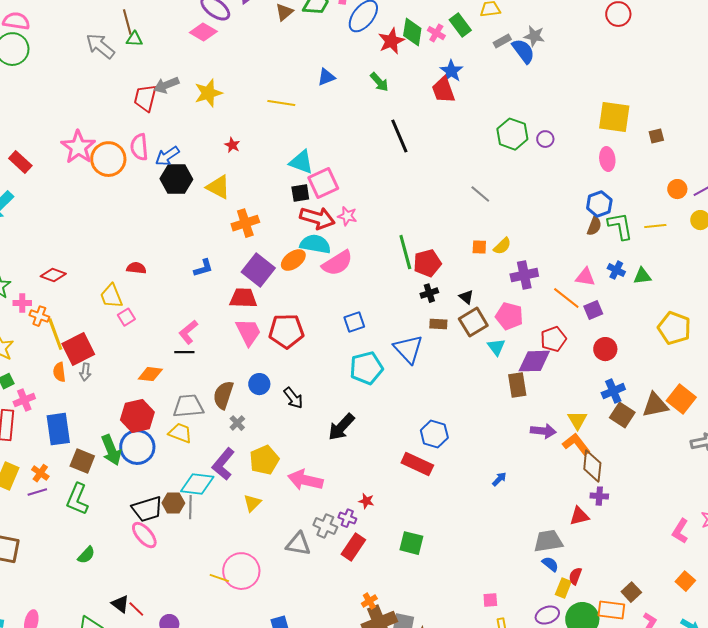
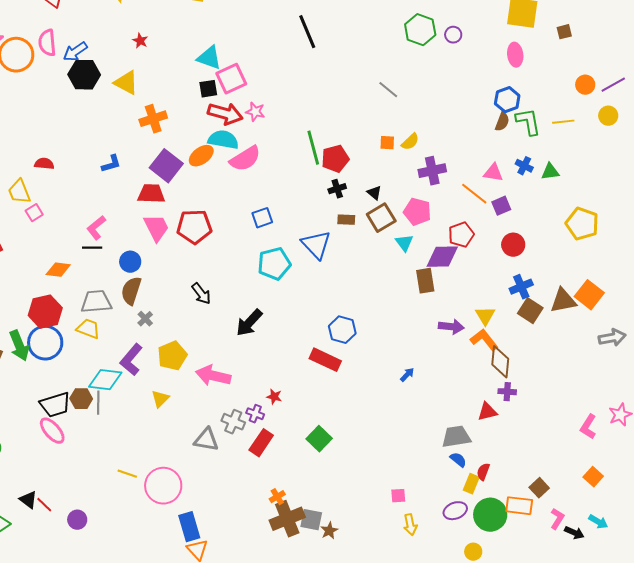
blue circle: (259, 384) -> (130, 262), moved
green square: (411, 543) -> (319, 439), turned 30
pink circle: (241, 571) -> (163, 486), moved

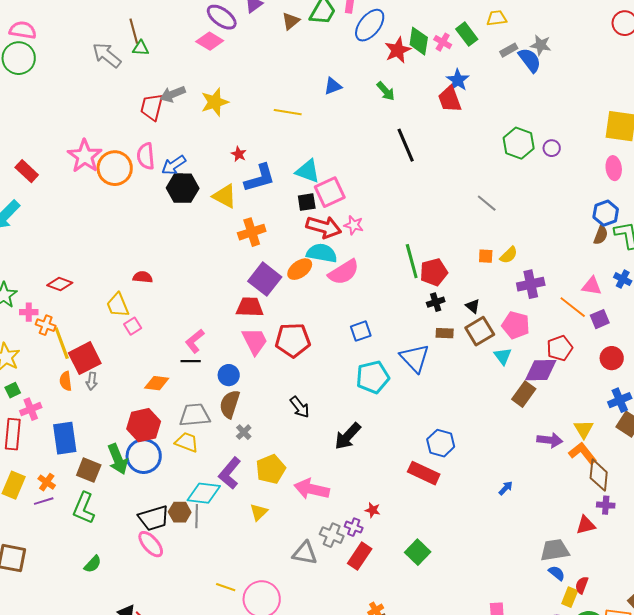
blue L-shape: (111, 164) -> (260, 178), moved, size x1.6
brown rectangle: (425, 281) -> (524, 394), turned 45

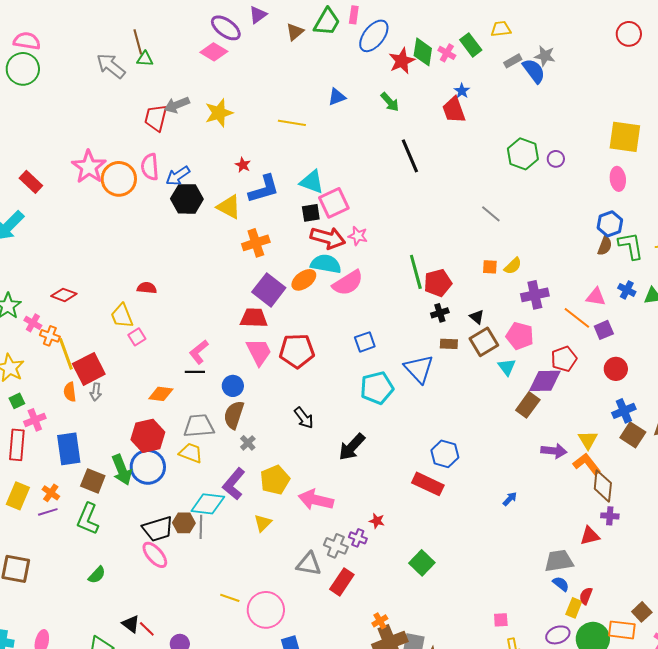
blue star: (458, 80) -> (462, 91), size x0.7
pink cross: (29, 312) -> (33, 323), turned 30
red rectangle: (360, 556) -> (342, 582), moved

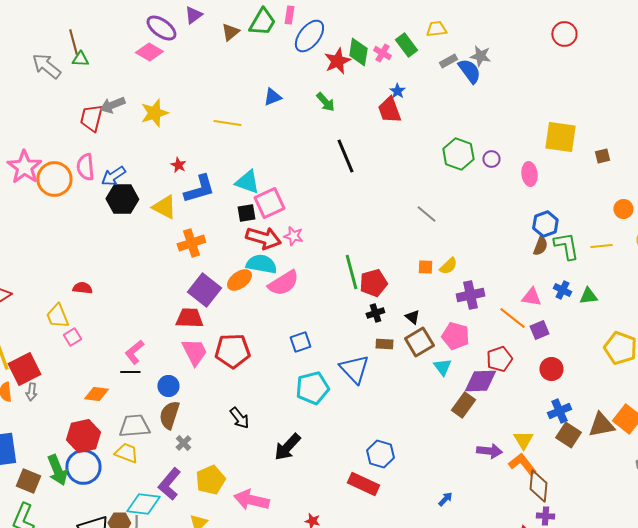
pink ellipse: (618, 179) -> (529, 174), moved

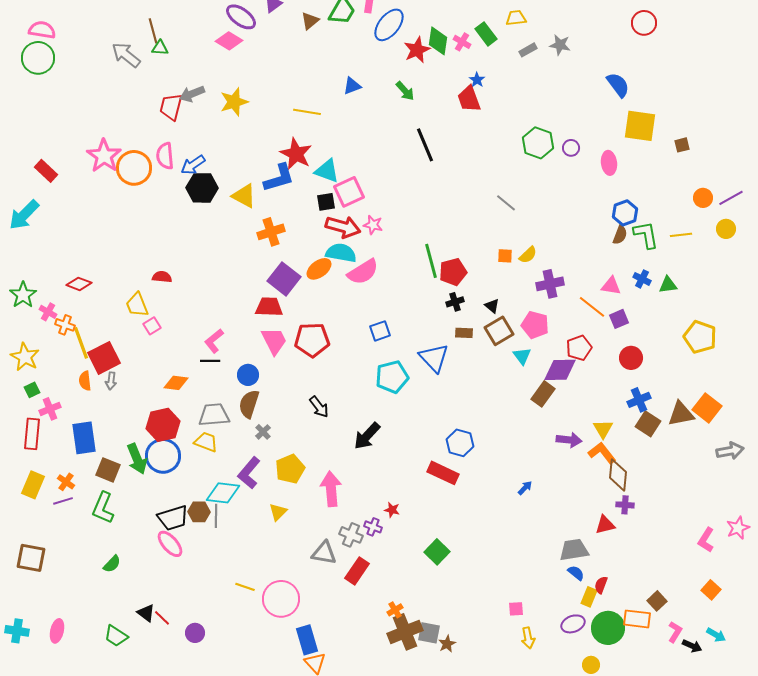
blue semicircle: (469, 71) -> (618, 85), moved
red star: (178, 165) -> (296, 154), moved, size x2.0
pink arrow: (251, 500) -> (331, 489), turned 72

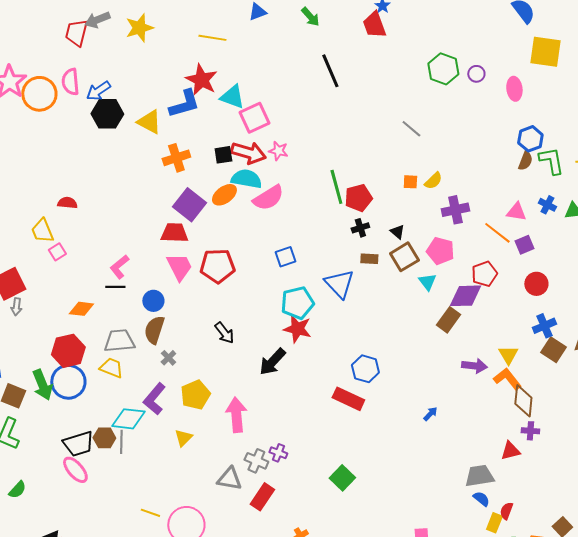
black square: (326, 202) -> (223, 155), moved
red star: (392, 510) -> (297, 329), moved, size x1.8

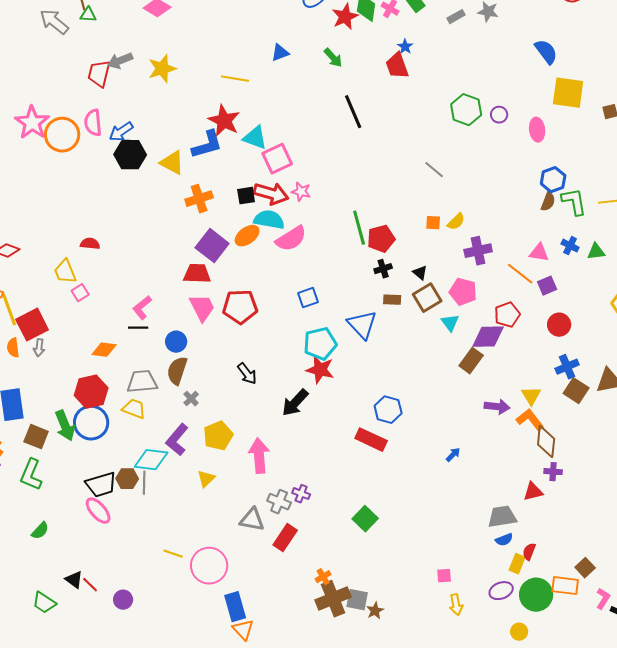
blue semicircle: (481, 499) -> (504, 540), turned 120

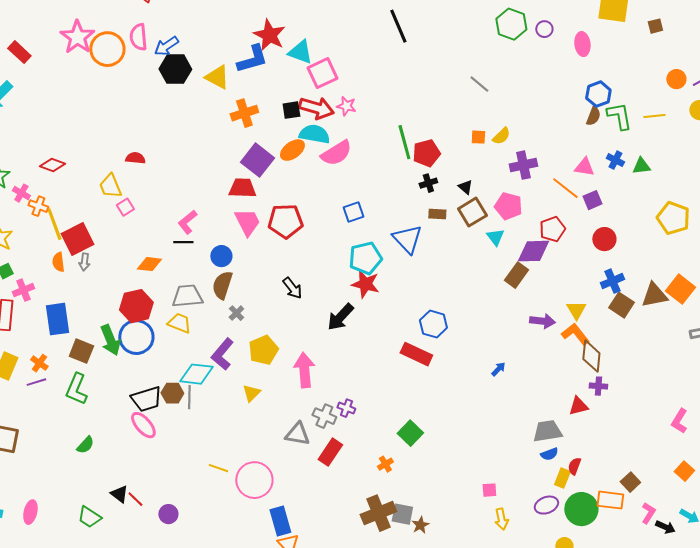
orange cross: (323, 577) -> (385, 464), moved

